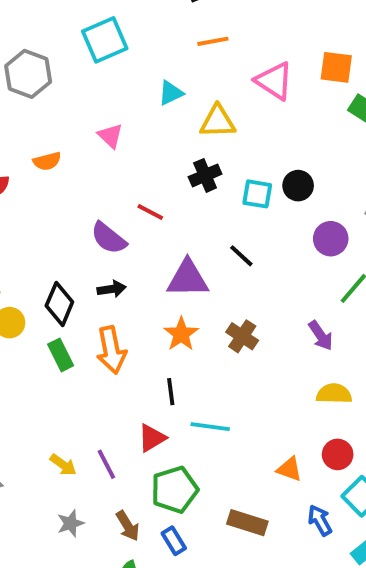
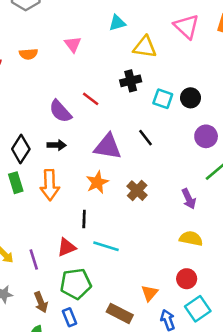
orange triangle: (289, 469) -> (150, 293), moved, turned 42

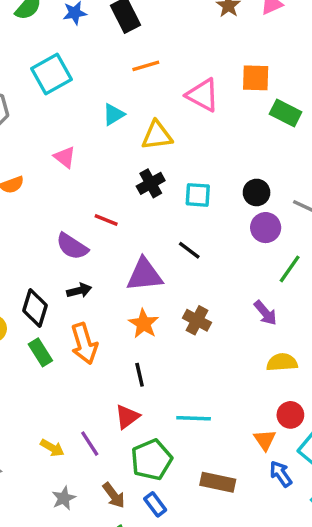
black circle: (191, 98) -> (257, 192), moved
cyan line: (106, 246) -> (194, 418), moved
orange triangle: (150, 293) -> (265, 440), moved

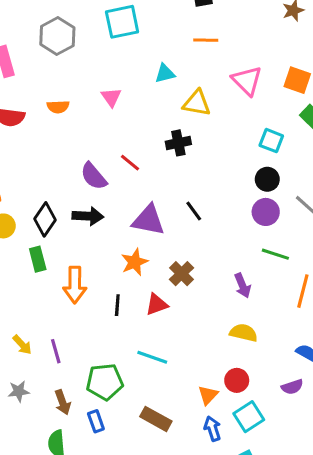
cyan square: (198, 195) -> (271, 141), moved
green line: (290, 269) -> (275, 254), turned 56
black arrow: (79, 290) -> (88, 216), size x1.4
orange arrow: (84, 344) -> (75, 285), moved
red triangle: (127, 417) -> (157, 305), moved

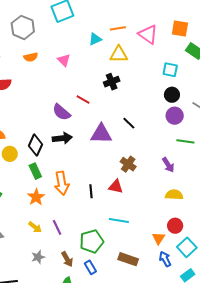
orange line: (206, 40) -> (118, 28), moved
orange semicircle: (58, 107) -> (31, 57), moved
orange star: (135, 262) -> (36, 197), moved
red triangle: (157, 305) -> (116, 187), turned 42

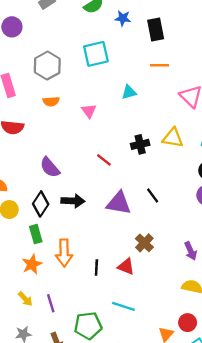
orange line: (118, 28) -> (159, 65), moved
yellow triangle: (119, 54) -> (173, 138), moved
purple semicircle: (61, 112) -> (50, 167), moved

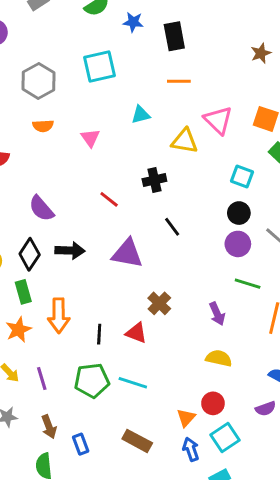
yellow triangle: (173, 138) -> (185, 141), moved
black line: (153, 196) -> (172, 227), moved
green pentagon: (88, 326) -> (92, 380), moved

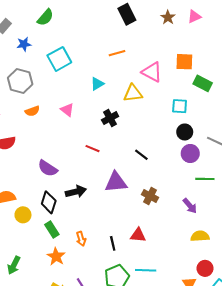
blue star: (133, 22) -> (24, 44), moved
black rectangle: (174, 36) -> (127, 14), moved
black cross: (154, 180) -> (110, 118), moved
brown cross: (159, 303) -> (150, 196), moved
orange arrow: (59, 316) -> (81, 239), size x0.6

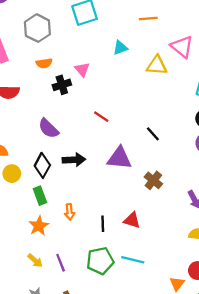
black cross: (110, 118) -> (62, 85), moved

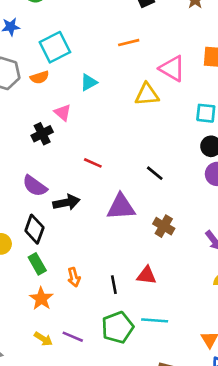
cyan triangle: (120, 48) -> (89, 82), moved
orange semicircle: (44, 63) -> (40, 77), moved
black arrow: (74, 160) -> (66, 202), moved
purple line: (61, 263) -> (73, 337), turned -36

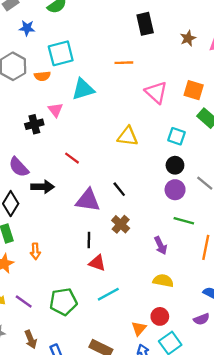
cyan triangle: (89, 82) -> (83, 89), size x1.5
yellow triangle: (147, 94) -> (128, 136), moved
black line: (155, 173) -> (119, 189), moved
black line: (114, 285) -> (89, 240), moved
cyan line: (155, 320) -> (108, 294), moved, turned -45

